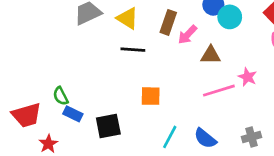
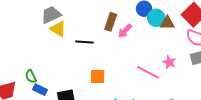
yellow triangle: (127, 18) -> (58, 29), moved
brown triangle: (211, 55) -> (167, 23), moved
pink line: (219, 91) -> (148, 72), turned 45

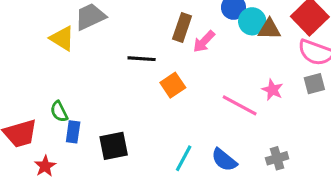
yellow triangle: (58, 29) -> (62, 38), moved
orange square: (98, 76) -> (173, 85), moved, turned -35
blue rectangle: (40, 90) -> (73, 132), turned 72

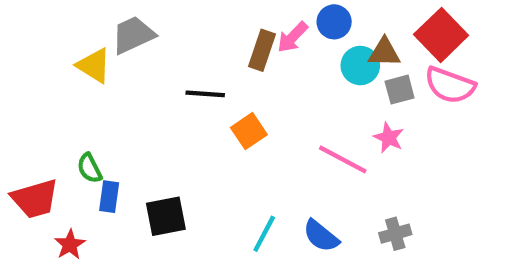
cyan circle: (252, 21) -> (360, 66), moved
pink arrow: (204, 42) -> (293, 37), moved
gray square: (314, 84) -> (400, 90), moved

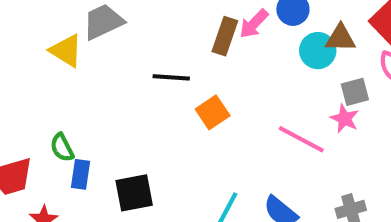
gray square: (400, 90) -> (355, 92), moved

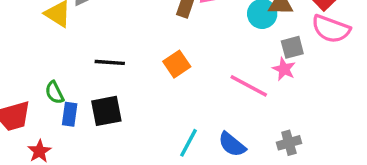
black line: (171, 77) -> (110, 62), moved
black square: (134, 193) -> (106, 111), moved

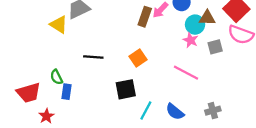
pink star: (284, 69) -> (191, 40), moved
black square: (106, 111) -> (126, 89), moved

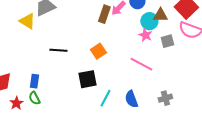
green semicircle: (56, 77) -> (34, 98), moved
blue semicircle: (175, 112) -> (131, 99), turned 30

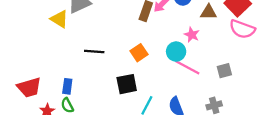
cyan circle: (149, 21) -> (176, 52), moved
gray square: (167, 41) -> (224, 71), moved

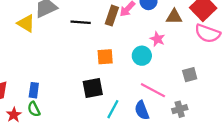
black line: (94, 52) -> (81, 22), moved
orange square: (139, 53) -> (105, 57), turned 30
pink line: (187, 67) -> (153, 90), moved

